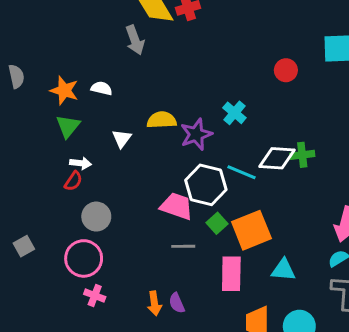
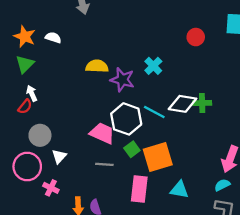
purple star: (196, 134) -> (122, 80), turned 30
white triangle: (122, 139) -> (59, 156), moved
white arrow: (80, 163) -> (32, 93), turned -126
pink cross: (95, 295) -> (51, 188), moved

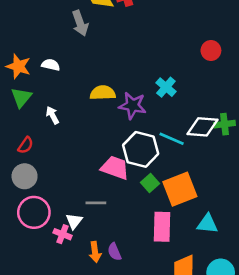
white arrow: (32, 93) -> (52, 115), moved
gray circle: (40, 135) -> (25, 176), moved
white triangle: (59, 156) -> (74, 221), moved
gray line: (104, 164) -> (96, 203), moved

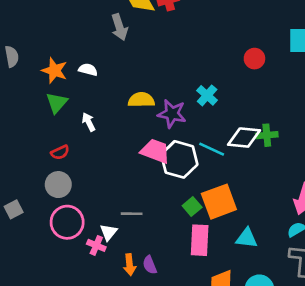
red semicircle: (26, 145) -> (60, 152), turned 30
pink trapezoid: (115, 168) -> (155, 151), moved
green square: (150, 183) -> (192, 207), moved

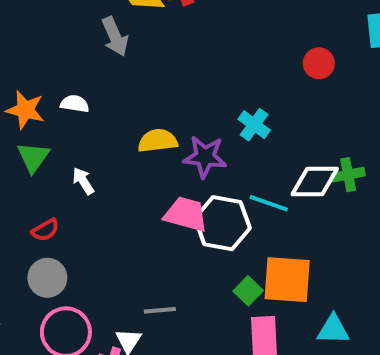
orange square: (219, 202) -> (287, 280), turned 30

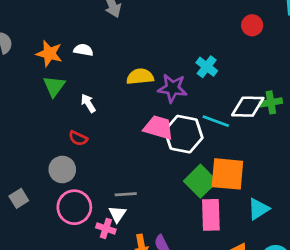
red semicircle: (45, 230) -> (78, 138), moved, turned 54
green square: (248, 291) -> (200, 181), size x1.6
gray line: (160, 310) -> (126, 194), moved
cyan triangle: (333, 330) -> (259, 209), turned -35

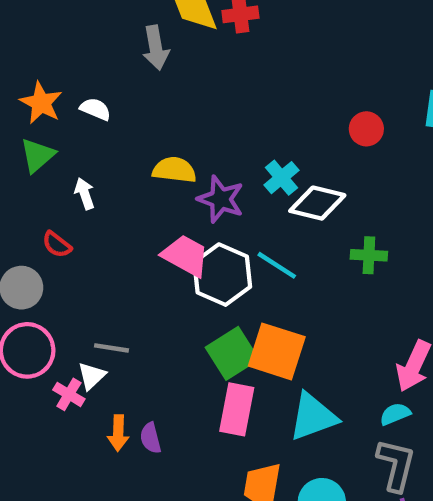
white diamond: (248, 107) -> (317, 203), moved
cyan triangle: (259, 209) -> (313, 417), size x1.4

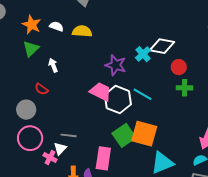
red circle: (366, 129) -> (179, 67), moved
yellow semicircle: (174, 170) -> (82, 31), moved
white diamond: (317, 203) -> (162, 46), moved
pink rectangle: (237, 409) -> (103, 158), moved

